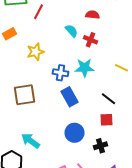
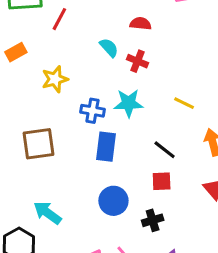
blue rectangle: (70, 97) -> (106, 147), turned 36

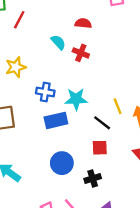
cyan star: (129, 103) -> (76, 99), moved
yellow line: (184, 103) -> (118, 106), moved, turned 42
blue rectangle: (106, 147) -> (56, 120), turned 70

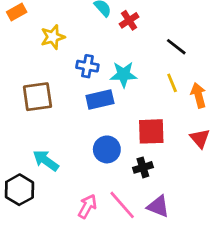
red cross: (81, 53) -> (129, 20), turned 35
black line: (102, 123) -> (176, 47), moved
red square: (100, 148) -> (151, 131), size x1.5

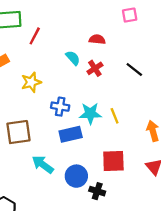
black line: (176, 47) -> (134, 70), moved
yellow line: (172, 83) -> (115, 116), moved
cyan arrow: (46, 161) -> (43, 164), moved
black cross: (143, 167) -> (97, 191), moved, turned 35

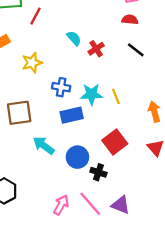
red semicircle: (97, 39) -> (130, 20), moved
red square: (113, 161) -> (115, 142), turned -35

